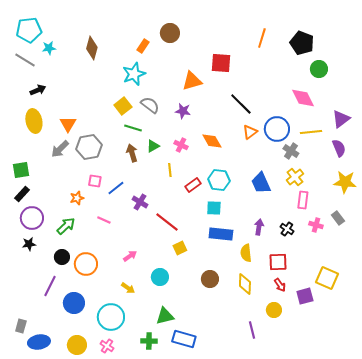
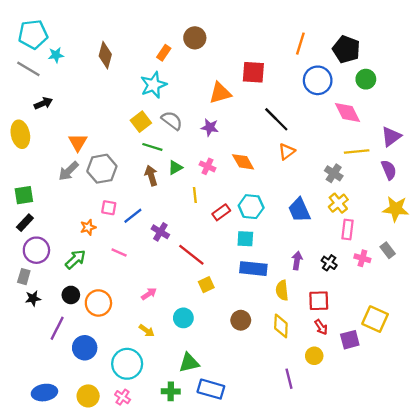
yellow ellipse: (34, 121) -> (20, 134), moved
blue circle: (277, 129) -> (318, 80), moved
black star: (29, 244) -> (33, 298), moved
gray rectangle: (21, 326) -> (24, 277), moved

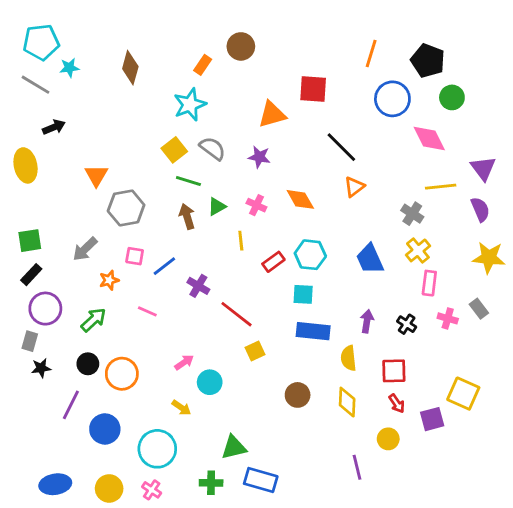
purple triangle: (391, 137) -> (483, 168), turned -30
gray arrow: (69, 171) -> (85, 249), moved
cyan circle: (183, 318) -> (210, 382), moved

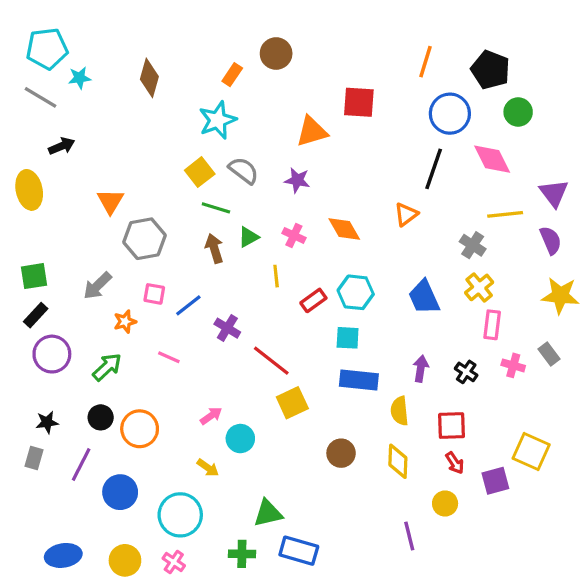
black line: (341, 147) -> (434, 169), moved, turned 64
gray rectangle: (30, 341) -> (34, 458), moved
yellow square: (255, 351) -> (292, 403), size x1.4

